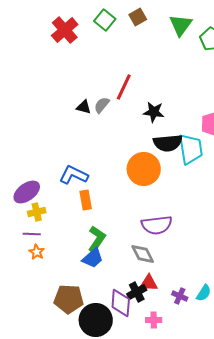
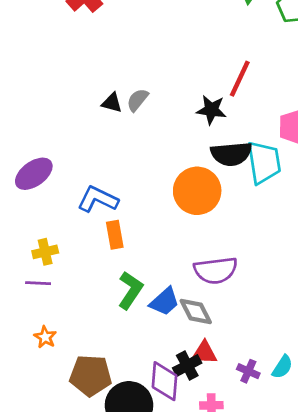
red line: (124, 87) -> (240, 79), moved
purple ellipse: (27, 192) -> (34, 174), moved
orange star: (37, 252) -> (45, 337), moved
blue trapezoid: (93, 258) -> (164, 302), moved

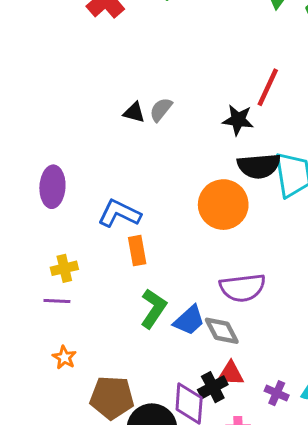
purple ellipse: (34, 174) -> (52, 187), turned -51

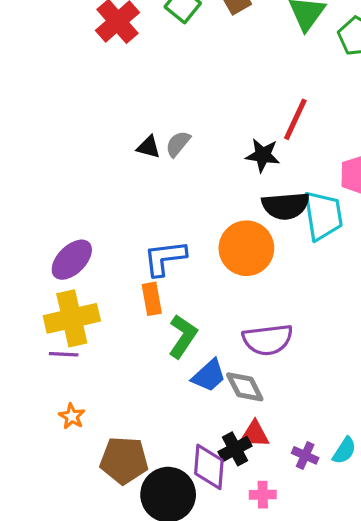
purple ellipse: (52, 187) -> (72, 260), moved, turned 42
blue L-shape: (119, 213) -> (165, 258), moved, turned -33
yellow cross: (64, 268) -> (72, 318), size x1.8
green L-shape: (153, 308) -> (183, 336), moved

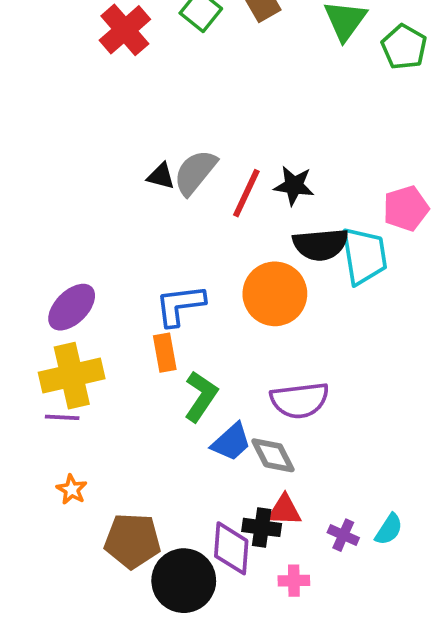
red line: (295, 119) -> (246, 193), moved
gray semicircle: (178, 144) -> (195, 172), size x1.5
black cross: (235, 449) -> (262, 527), turned 36

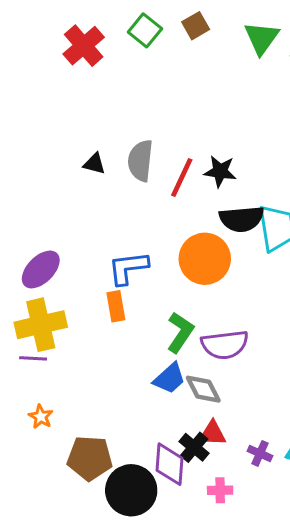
gray semicircle: (195, 172) -> (140, 161), turned -33
black triangle: (161, 176) -> (94, 164), moved
green L-shape: (201, 396) -> (180, 332), moved
black cross: (262, 527) -> (194, 447), turned 32

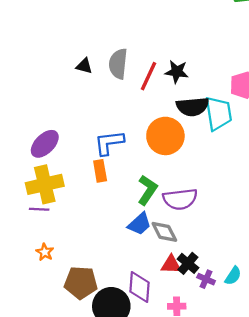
black cross: (194, 447) -> (188, 263), moved

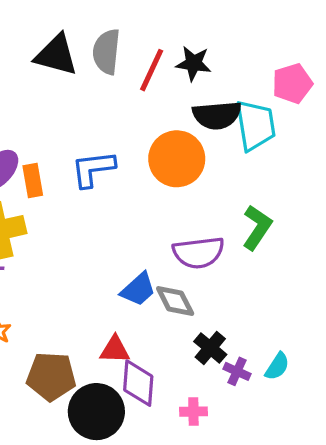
black triangle: (84, 66) -> (56, 55), size x1.8
orange rectangle: (100, 171) -> (33, 181), moved
green L-shape: (147, 190) -> (257, 227), moved
red triangle: (171, 264) -> (115, 350), moved

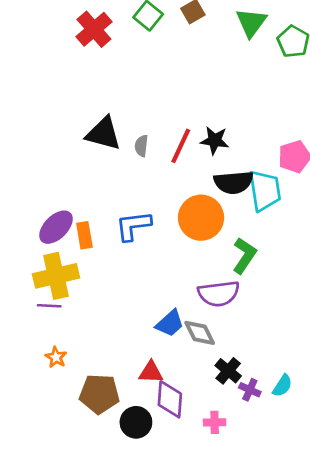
gray semicircle: (106, 52) -> (141, 146), moved, size x0.6
green L-shape: (257, 227) -> (244, 256), moved
black circle: (96, 412) -> (136, 422), size x0.7

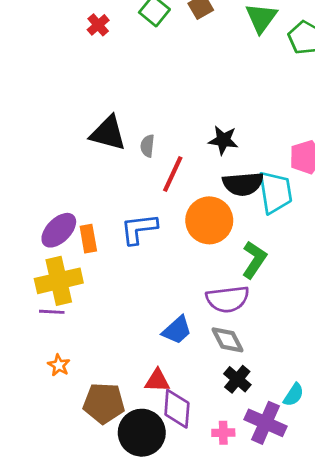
red cross: (94, 29) -> (98, 25), size x0.6
red line: (181, 146) -> (173, 174), moved
gray diamond: (200, 333) -> (228, 340), moved
purple cross: (250, 390) -> (265, 423), moved, size x1.8
black circle: (136, 422) -> (142, 433), size x1.4

